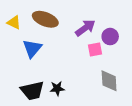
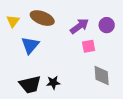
yellow triangle: (14, 22) -> (13, 21), turned 40
purple circle: (110, 37) -> (107, 25), moved

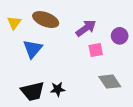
purple circle: (107, 25) -> (120, 36), moved
gray diamond: (102, 75) -> (110, 82), turned -30

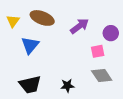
pink square: (96, 50) -> (98, 51), moved
black star: (58, 89) -> (67, 86), moved

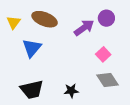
purple circle: (111, 33) -> (106, 18), moved
pink square: (98, 51) -> (103, 54), turned -32

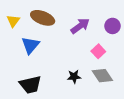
purple circle: (106, 18) -> (113, 26), moved
black star: (71, 91) -> (74, 77), moved

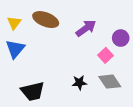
purple circle: (113, 26) -> (121, 38), moved
blue triangle: (30, 45) -> (15, 49), moved

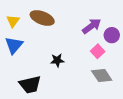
purple arrow: (86, 28) -> (92, 26), moved
black star: (79, 83) -> (57, 60), moved

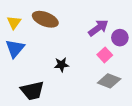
gray diamond: (102, 75) -> (109, 81), turned -35

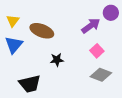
brown ellipse: (45, 19) -> (42, 31), moved
purple circle: (120, 38) -> (111, 13), moved

